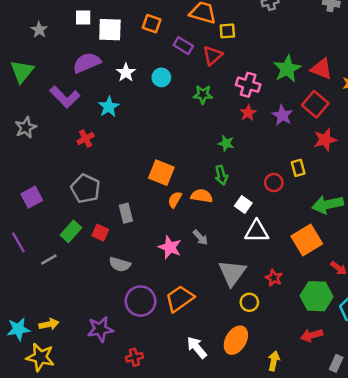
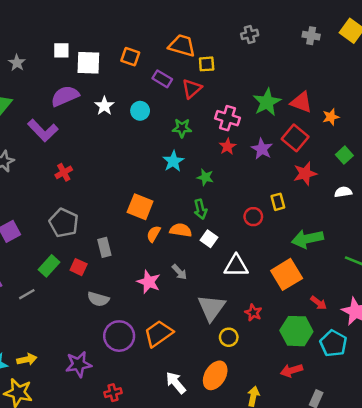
cyan star: (109, 107) -> (173, 161), moved
white square: (243, 204) -> (209, 239), moved

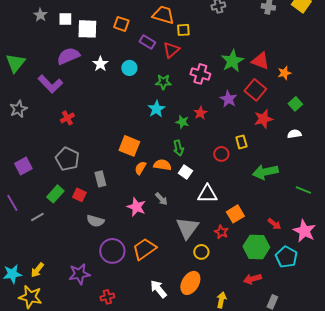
gray star: (17, 63) -> (40, 15), moved
red star: (227, 146) -> (200, 113), moved
orange square: (287, 274) -> (235, 214), moved, size x0.7
yellow arrow: (27, 359) -> (37, 270), turned 140

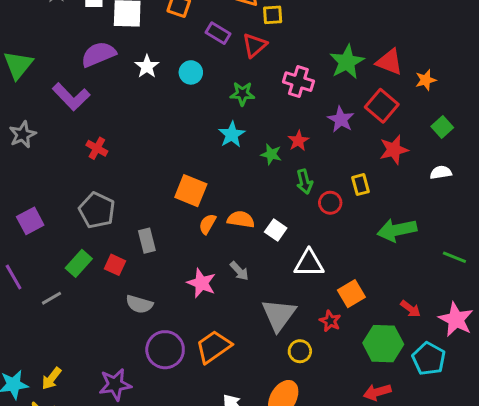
red cross: (67, 118) -> (97, 148), turned -32
green arrow: (178, 148) -> (304, 182), moved

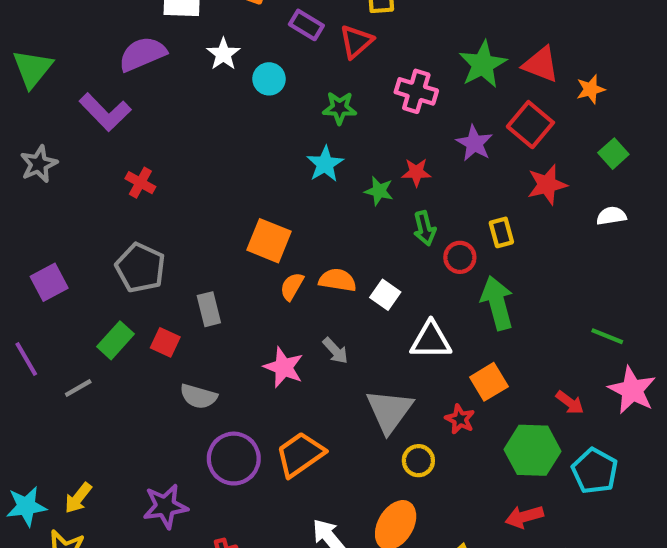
white star: (147, 66) -> (223, 54), moved
red star: (298, 141) -> (416, 172), turned 30
green arrow: (397, 230) -> (497, 303), moved, turned 87
green line: (454, 257) -> (607, 336), moved
pink star: (456, 319) -> (632, 390), moved

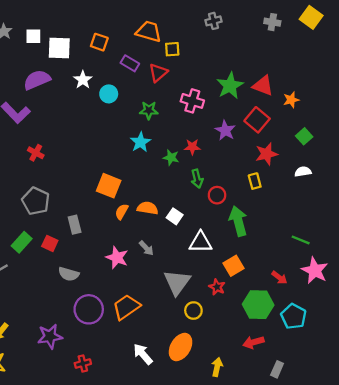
yellow rectangle: (501, 232) -> (255, 181), moved

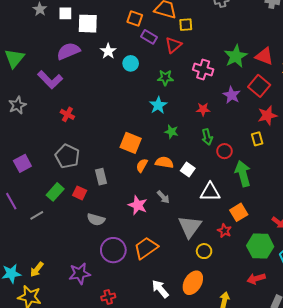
orange square: (99, 42) -> (135, 18), moved
green star: (171, 157) -> (171, 132), moved

